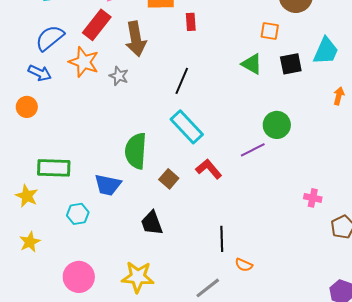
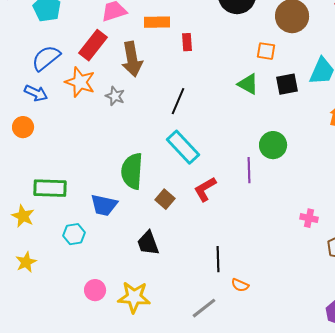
purple line: (253, 150) -> (249, 170), turned -65
red L-shape: (209, 169) -> (205, 189), turned -80
pink circle: (79, 277) -> (95, 290), moved, size x0.7

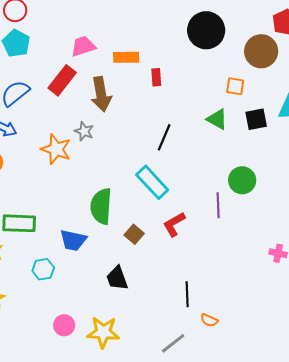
orange star: (80, 82) -> (56, 149), moved
black line: (178, 101) -> (164, 137), moved

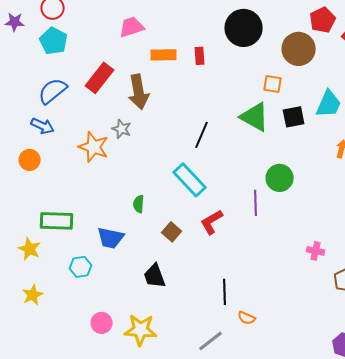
pink trapezoid: (83, 46) -> (132, 27), moved
red rectangle: (156, 77) -> (200, 56), moved
green triangle: (217, 119) -> (255, 117), size x1.4
green semicircle: (101, 206) -> (139, 204), size x0.5

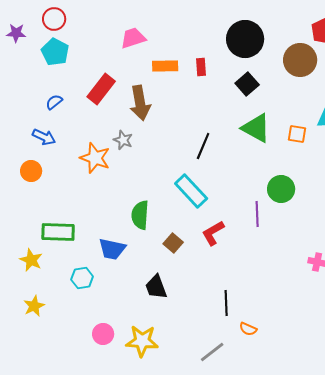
orange square: (273, 84) -> (297, 134), moved
blue semicircle: (53, 91) -> (54, 102), size x0.6
black square: (294, 117) -> (247, 84), moved, turned -30
green semicircle: (139, 204) -> (140, 215), size x1.6

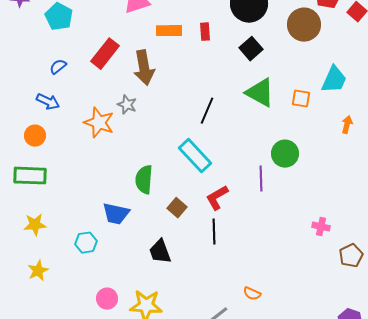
green rectangle: (58, 232) -> (30, 176), moved
yellow star: (31, 260) -> (35, 225), turned -30
black line: (226, 303) -> (214, 232), moved

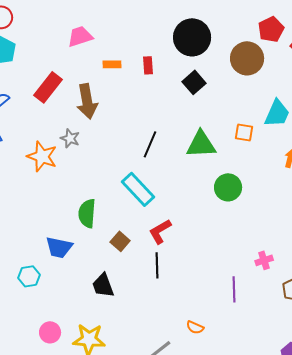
orange rectangle: (169, 31) -> (112, 64), size x0.7
green triangle: (260, 93) -> (201, 144), moved, turned -32
purple line: (261, 179) -> (234, 289), moved
pink cross: (321, 227) -> (264, 260), turned -30

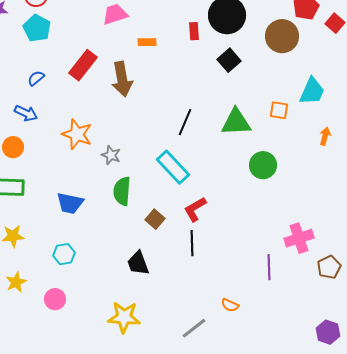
red rectangle: (148, 65) -> (194, 31), moved
gray star: (70, 138) -> (111, 155), moved
blue trapezoid: (59, 247) -> (70, 203), moved
pink cross: (264, 260) -> (299, 238), size x1.6
pink circle: (50, 332) -> (55, 299), moved

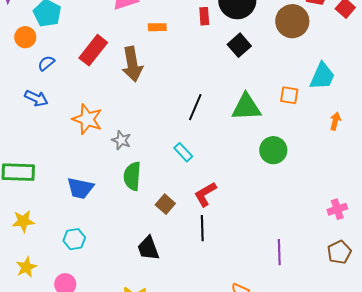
orange circle: (13, 147) -> (25, 37), moved
cyan rectangle: (173, 167) -> (183, 152), size x0.6
pink cross: (299, 238) -> (337, 209), moved, size x0.7

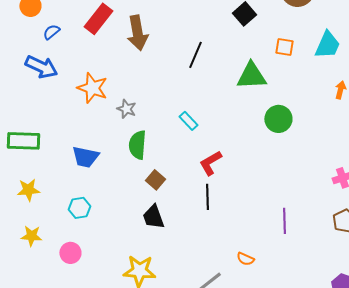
orange square: (289, 95) -> (284, 47), moved
blue arrow: (36, 98) -> (41, 67), size x1.4
black line: (195, 107) -> (195, 55), moved
brown square: (165, 204) -> (155, 180), moved
yellow star: (26, 267) -> (31, 236), turned 30

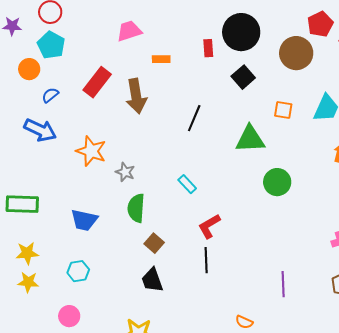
yellow star: (31, 236) -> (28, 282), moved

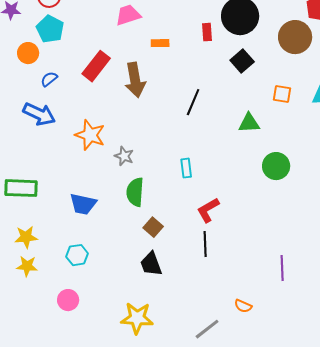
green triangle: (250, 139) -> (249, 123), size x0.7
cyan rectangle: (187, 184) -> (186, 168), turned 36

